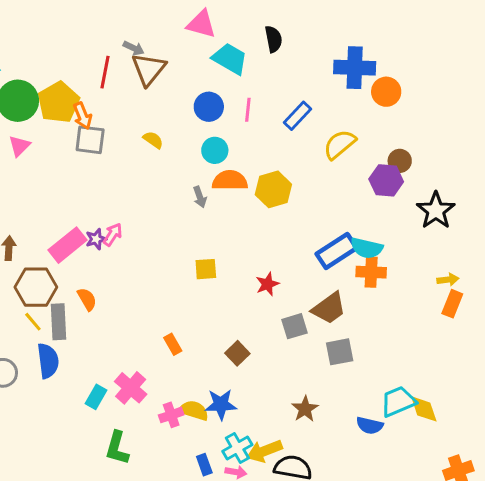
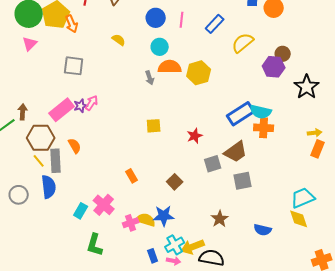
gray square: (90, 140) -> (74, 66), moved
cyan trapezoid: (398, 401) -> (303, 198), moved

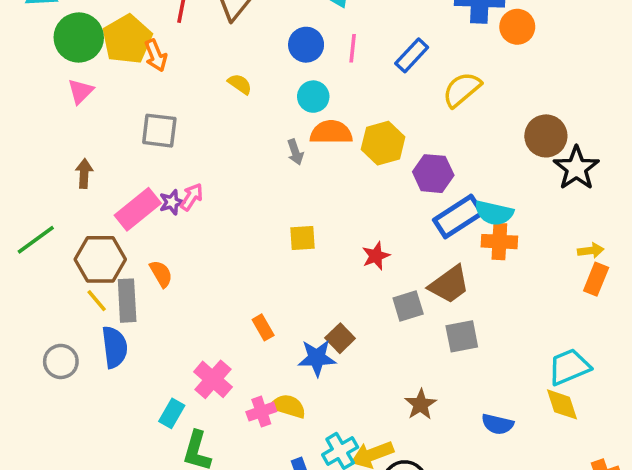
brown circle: (283, 54) -> (546, 136), moved, size x1.5
purple hexagon: (274, 67) -> (433, 174), moved
brown arrow: (23, 112) -> (84, 174), moved
cyan rectangle: (81, 211) -> (172, 413), moved
blue star: (164, 216) -> (317, 358), moved

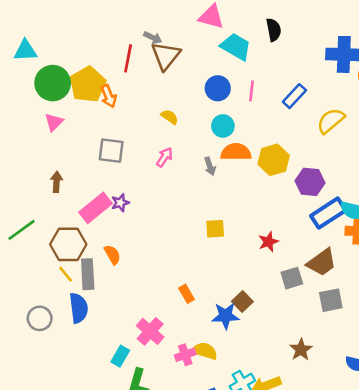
pink arrow: (192, 197) -> (164, 157), moved

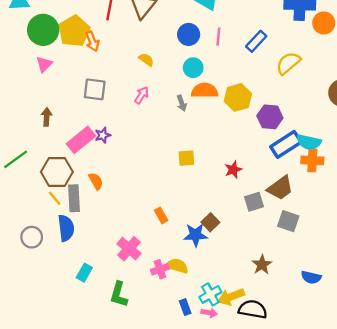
gray square: (331, 300) -> (288, 221), turned 30
cyan rectangle: (120, 356) -> (84, 273), moved

